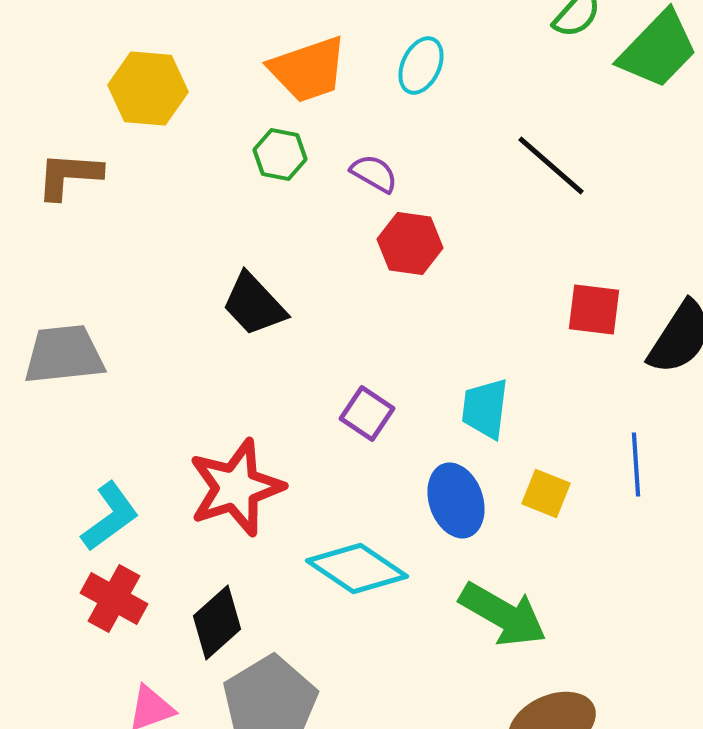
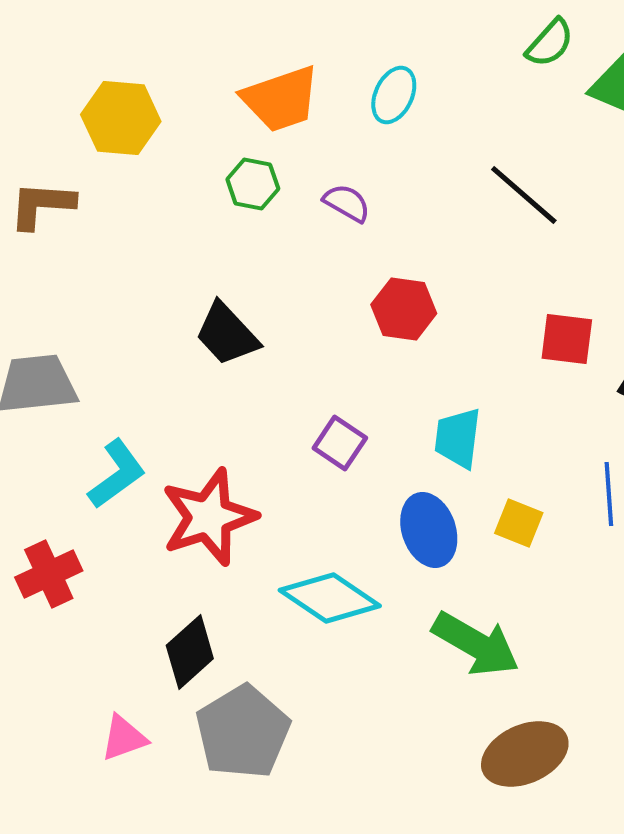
red hexagon: (410, 243) -> (404, 309), moved
cyan L-shape: (110, 516) -> (117, 474), moved
red cross: (114, 598) -> (49, 574), moved, turned 36

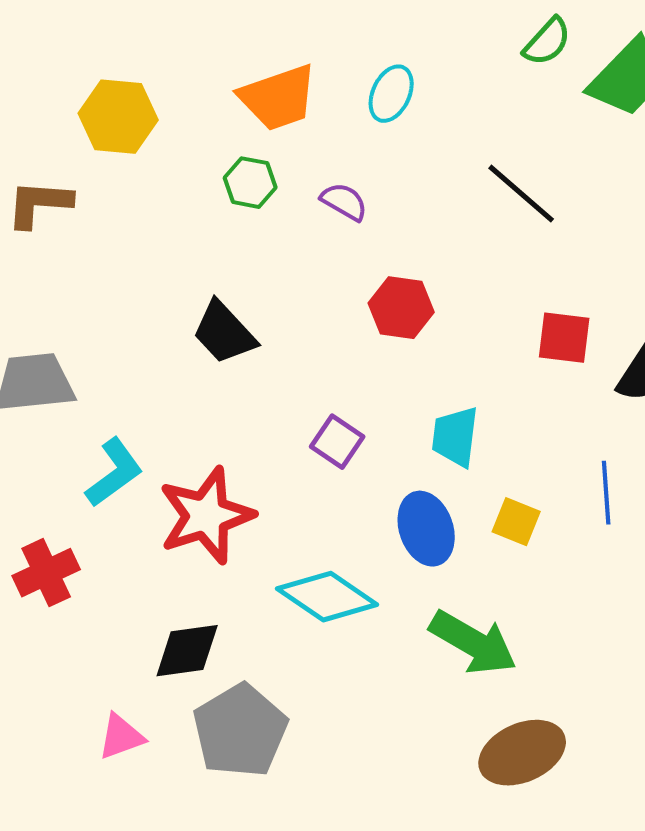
black diamond: (190, 652) -> (187, 651), turned 34

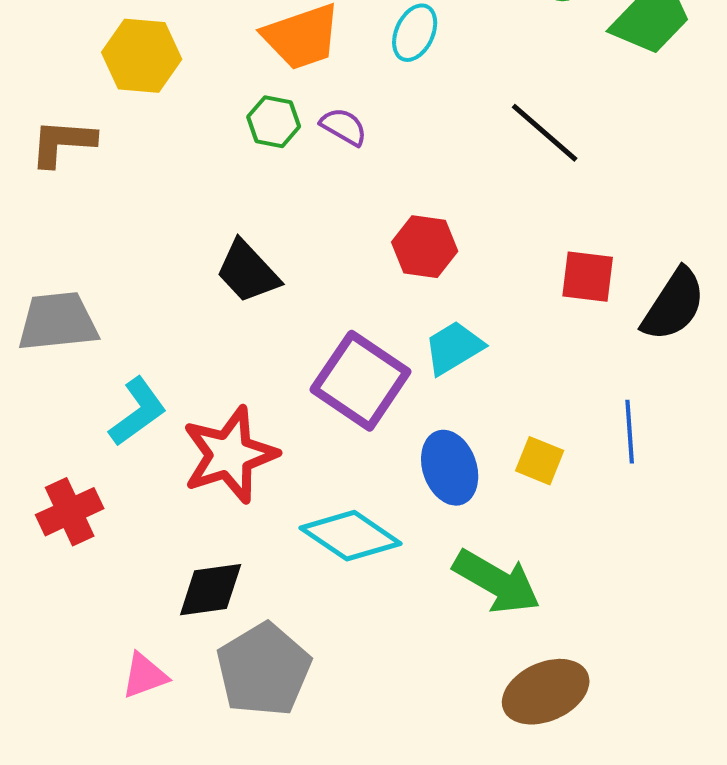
purple semicircle: (344, 202) -> (344, 127), moved
cyan trapezoid: (455, 437) -> (454, 348), moved, turned 52
purple square: (337, 442) -> (361, 381), size x1.8

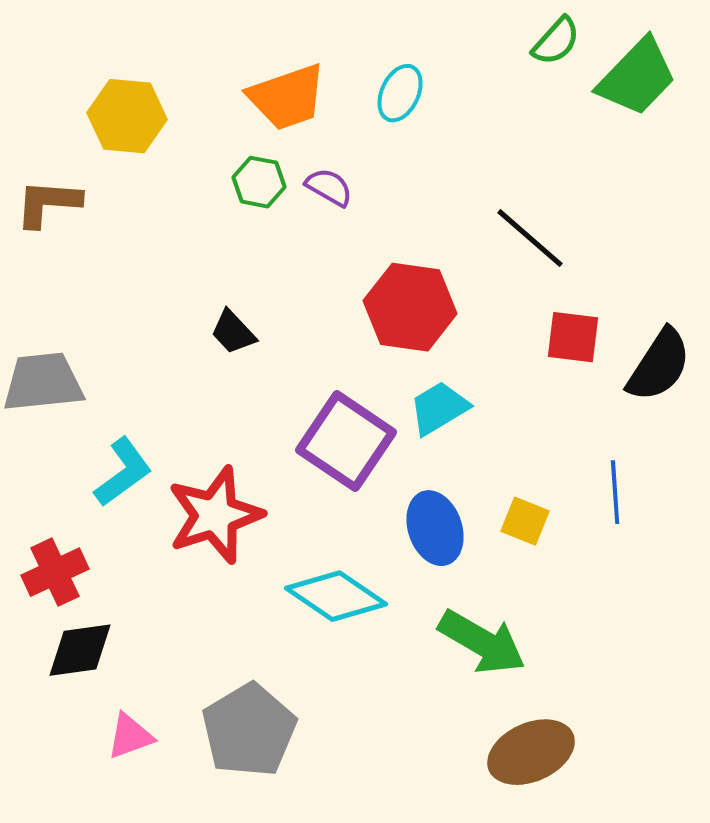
black line: (545, 133) -> (530, 238), moved
red hexagon: (425, 247) -> (410, 307), size x1.4
black trapezoid: (248, 272) -> (233, 332), size x0.7
black diamond: (211, 590) -> (80, 650), moved

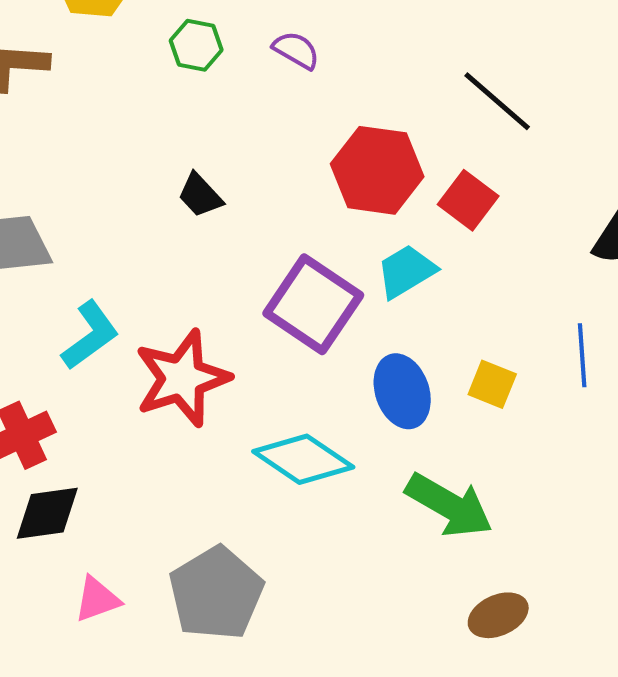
green hexagon: (259, 182) -> (196, 45), moved
red square: (573, 337) -> (468, 200), moved, turned 30
brown ellipse: (531, 752) -> (498, 615), size x0.7

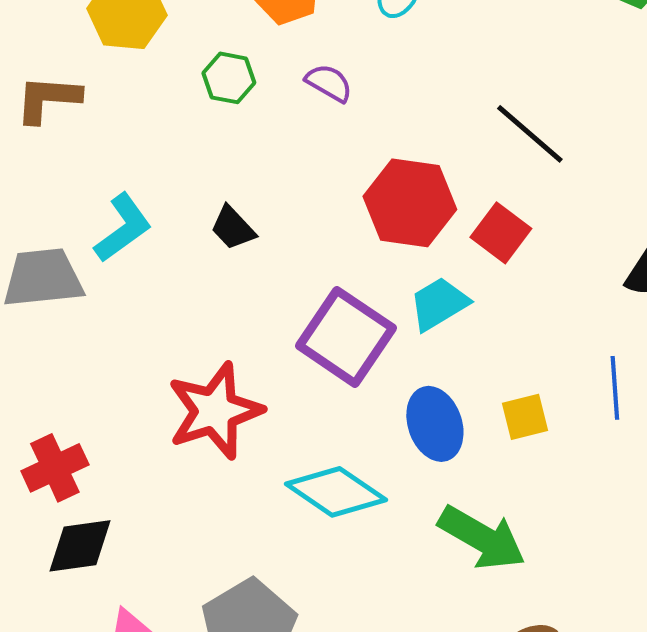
cyan L-shape: (90, 335) -> (123, 228), moved
yellow square: (492, 384) -> (525, 417), turned -36

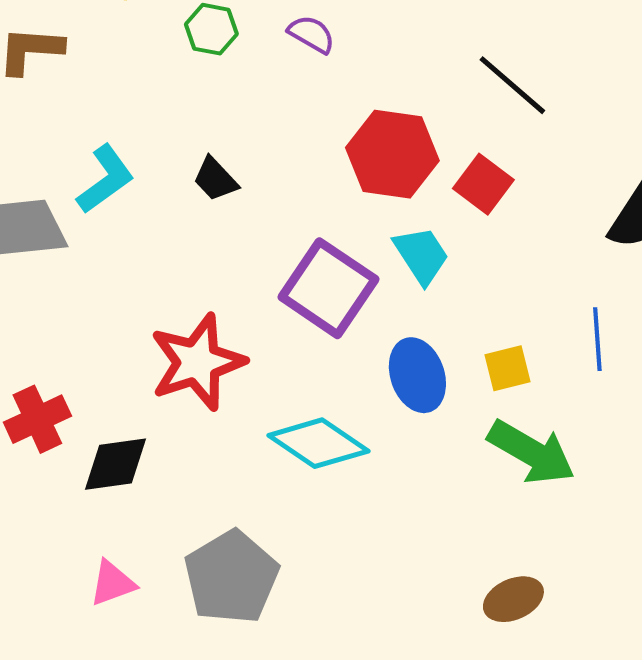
cyan trapezoid: (439, 304) -> (421, 255), turned 88
green arrow: (482, 538) -> (531, 452), moved
black diamond: (80, 546) -> (115, 464), moved

